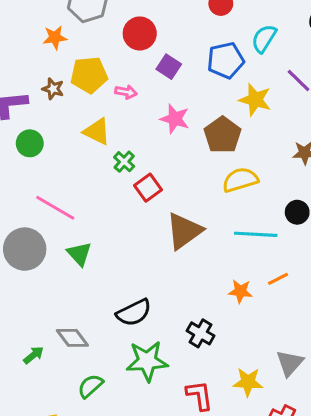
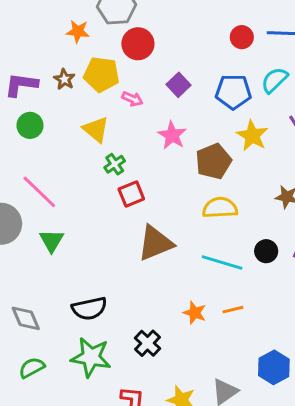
red circle: (140, 33) -> (138, 44), moved

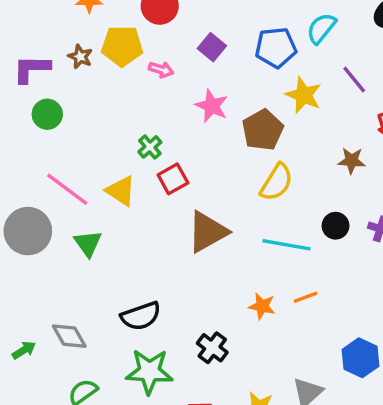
yellow triangle: (96, 130) -> (121, 191), moved
yellow semicircle: (220, 208) -> (276, 182), turned 132

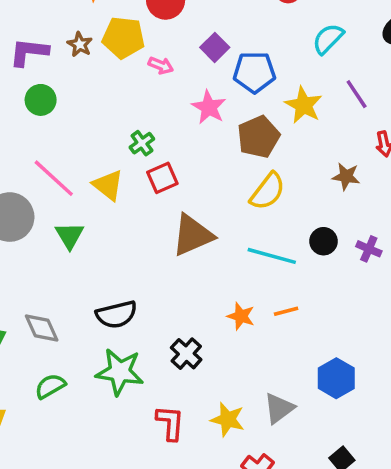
blue pentagon: (276, 48) -> (254, 72), moved

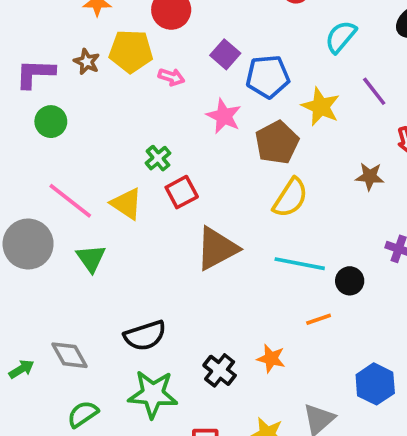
black circle: (323, 241) -> (350, 281), moved
orange star: (241, 316) -> (271, 359), moved

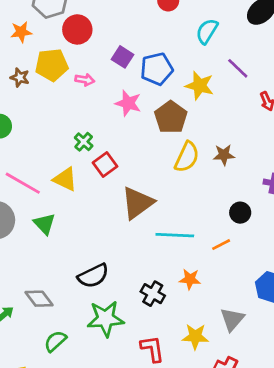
brown star: (370, 176) -> (224, 155), moved
cyan line: (300, 264) -> (175, 235), moved

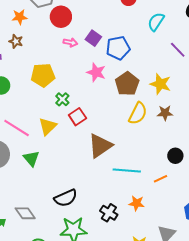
yellow pentagon: (52, 65) -> (43, 75), moved
brown star: (20, 77) -> (16, 41), moved
pink arrow: (85, 80) -> (70, 42), moved
yellow star: (200, 86) -> (160, 84), moved
yellow triangle: (65, 179) -> (48, 126), turned 48

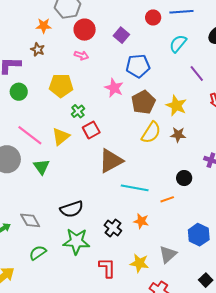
purple square: (93, 38) -> (121, 35), moved
pink arrow: (70, 42) -> (81, 55), moved

